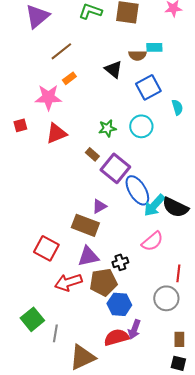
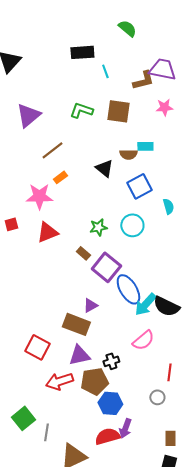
gray circle: (166, 298) -> (157, 397), size x0.6

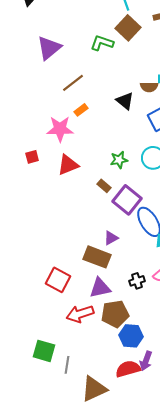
brown square: (118, 111) -> (128, 28), moved, turned 35
black cross: (111, 361) -> (137, 281), moved
green square: (23, 418) -> (44, 351), turned -35

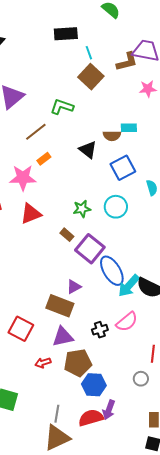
green L-shape: (102, 43) -> (62, 107), moved
red arrow: (80, 314) -> (43, 363), size x0.6
gray line: (67, 365) -> (57, 414), moved

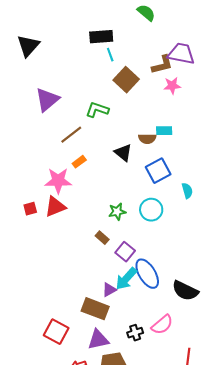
cyan line: (89, 53) -> (110, 55), moved
pink star: (148, 89) -> (172, 86), moved
red triangle: (31, 214) -> (55, 207), moved
purple square: (90, 249) -> (125, 252), size x0.7
cyan arrow: (129, 286) -> (126, 279), moved

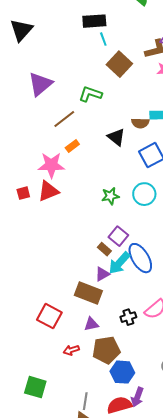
brown rectangle: (102, 238) -> (104, 249), moved
purple triangle: (98, 340) -> (91, 324), size x0.7

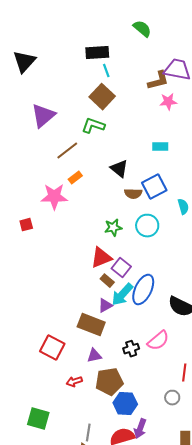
brown square: (119, 64) -> (102, 97), moved
brown semicircle: (140, 123) -> (133, 194), moved
red triangle: (48, 191) -> (101, 258), moved
blue ellipse: (140, 258) -> (143, 290), turned 56

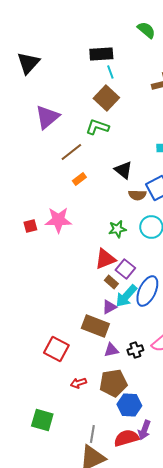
pink star: (54, 197) -> (58, 220), moved
purple triangle: (94, 356) -> (111, 350), moved

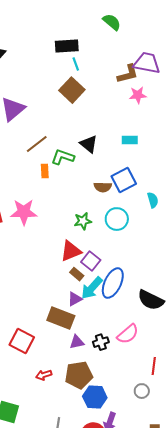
green L-shape: (97, 127) -> (63, 157), moved
black triangle: (123, 170) -> (89, 144), moved
orange rectangle: (79, 179) -> (45, 171), turned -56

